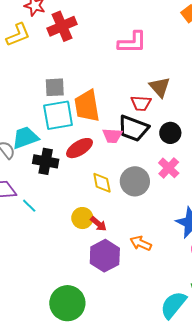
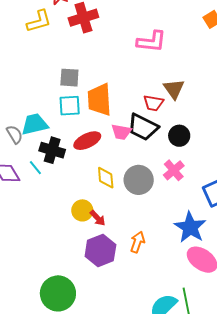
cyan square: (58, 115) -> (70, 106), size x0.7
cyan line: (29, 206) -> (35, 168), moved
orange arrow: (141, 243) -> (137, 242), turned 80

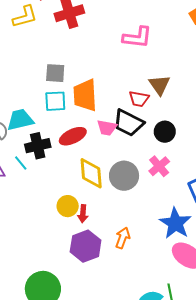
black cross: (52, 150) -> (38, 146), turned -30
yellow diamond: (106, 178) -> (91, 173), size x1.4
red arrow: (98, 218) -> (83, 214), turned 48

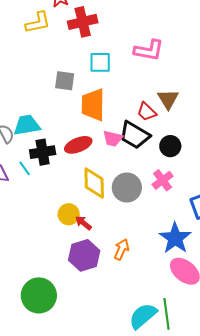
red trapezoid: (139, 99) -> (147, 112), turned 30
cyan square: (55, 101) -> (100, 62), moved
red arrow: (83, 214) -> (83, 223), turned 120

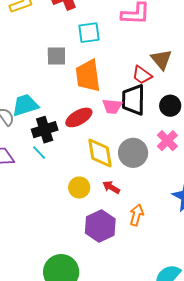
black trapezoid: (135, 135) -> (133, 100), turned 68
cyan line: (25, 168) -> (39, 153), moved
red arrow: (83, 223) -> (111, 187), moved

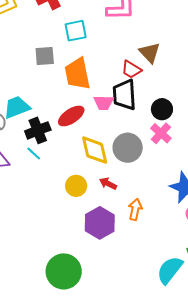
black circle: (170, 106) -> (162, 109), moved

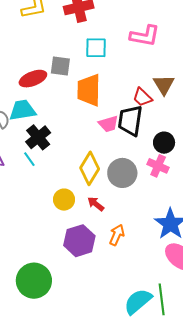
pink trapezoid: (104, 103) -> (108, 124), turned -30
red ellipse: (71, 116) -> (33, 79), moved
black cross: (38, 130) -> (38, 137), turned -30
pink cross: (161, 133) -> (158, 166), turned -30
yellow diamond: (95, 150) -> (90, 168), turned 32

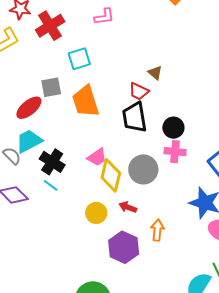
pink L-shape: (145, 36) -> (104, 17), moved, size x0.7
brown triangle: (164, 85) -> (155, 73), size x0.7
pink trapezoid: (108, 124) -> (97, 157), moved

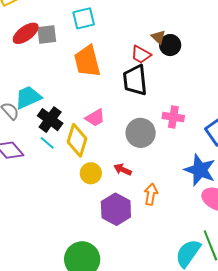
gray square: (51, 87) -> (47, 35), moved
red ellipse: (29, 108) -> (26, 33), moved
black circle: (173, 128) -> (170, 45), moved
yellow diamond: (111, 175) -> (77, 140), moved

